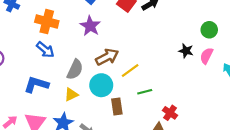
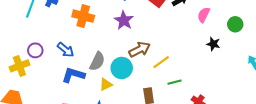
blue arrow: (45, 50) -> (66, 50), moved
pink semicircle: (207, 56) -> (204, 15), moved
gray semicircle: (75, 70) -> (97, 61), moved
cyan circle: (101, 85) -> (122, 68), moved

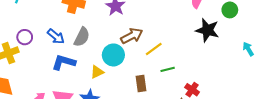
black star: (213, 44) -> (207, 30), size x1.6
gray semicircle: (97, 61) -> (82, 37), moved

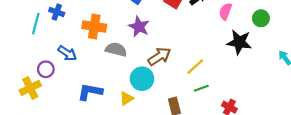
blue arrow: (56, 36) -> (67, 53), moved
gray semicircle: (82, 37) -> (116, 49), moved, turned -96
yellow line: (154, 49) -> (195, 67), moved

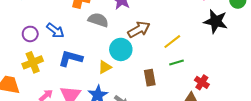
blue arrow: (67, 53) -> (55, 31), moved
yellow cross: (30, 88) -> (33, 62), moved

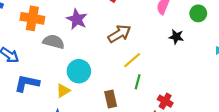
black star: (216, 21) -> (176, 37), size x0.6
brown arrow: (139, 30) -> (119, 34), moved
green line: (176, 63) -> (138, 82), turned -56

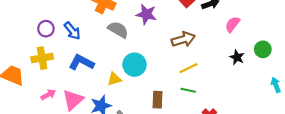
green circle: (198, 13) -> (263, 49), moved
purple star: (77, 19) -> (146, 14), turned -30
green line: (138, 82) -> (188, 90), turned 72

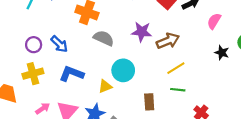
purple star: (146, 14) -> (142, 32), moved

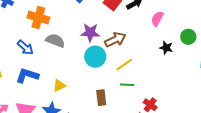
blue arrow: (59, 44) -> (25, 47), moved
cyan circle: (123, 70) -> (95, 57), moved

